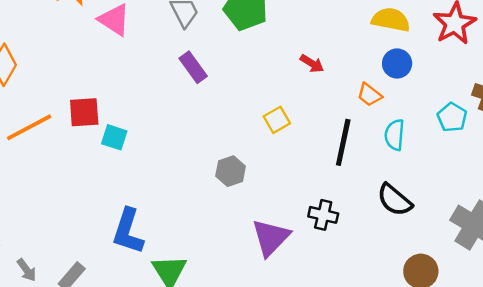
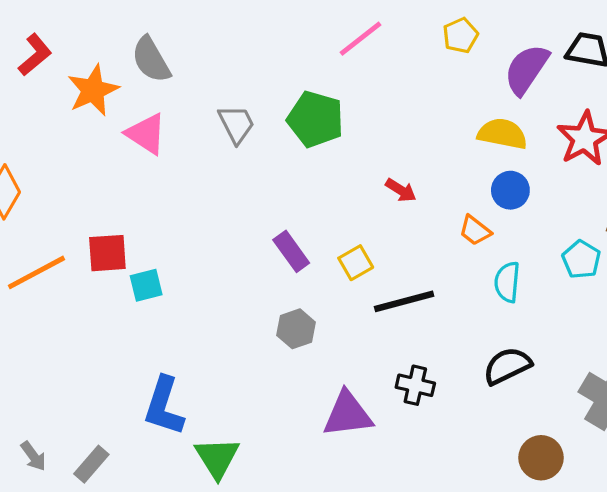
purple rectangle: (193, 67) -> (291, 251), moved
cyan square: (114, 137) -> (146, 285), turned -32
black line: (343, 142) -> (404, 301), moved, turned 63
black semicircle: (395, 200) -> (507, 366), turned 114
purple triangle: (271, 237) -> (348, 414), turned 39

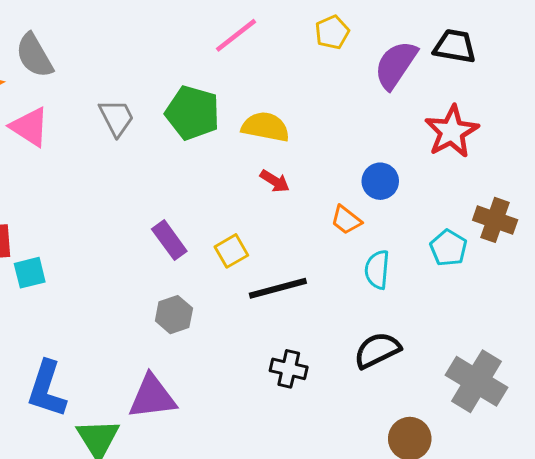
yellow semicircle: (502, 134) -> (265, 127), moved
purple triangle: (348, 414) -> (152, 397), moved

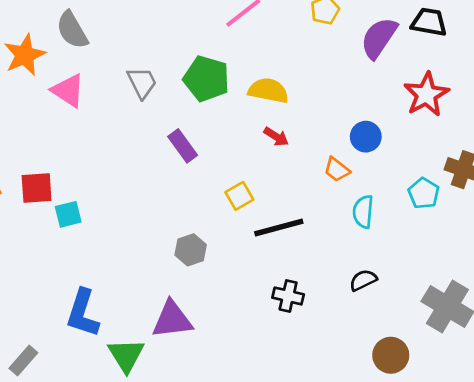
purple rectangle: (169, 240) -> (183, 146), moved
black semicircle: (377, 350) -> (363, 280), size x0.7

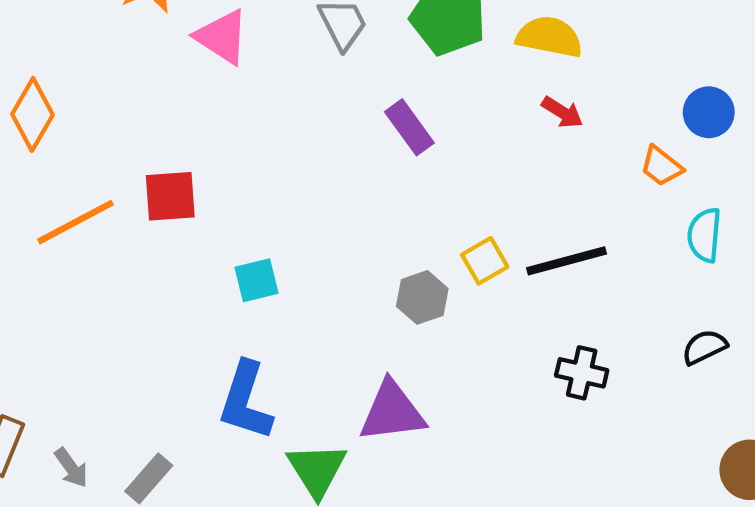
yellow square: (239, 196) -> (485, 261), moved
cyan square: (68, 214) -> (256, 280), moved

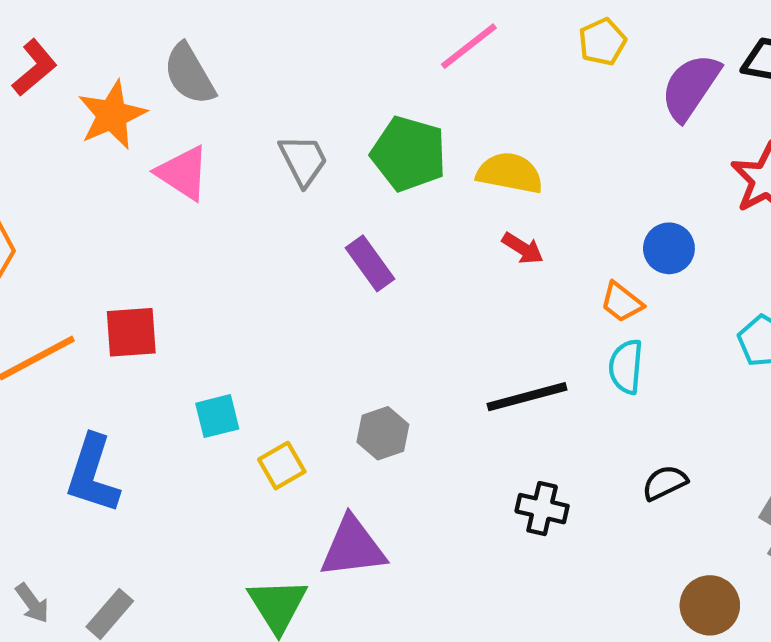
cyan semicircle: (704, 235) -> (626, 367), moved
yellow square: (485, 261) -> (282, 466), moved
blue L-shape: (246, 401) -> (93, 474), moved

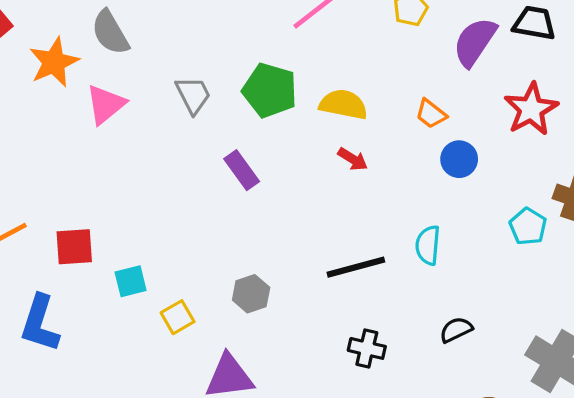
pink triangle: (183, 173) -> (106, 104), turned 48
orange trapezoid: (622, 302) -> (431, 114), moved
red square: (131, 332) -> (74, 247), moved

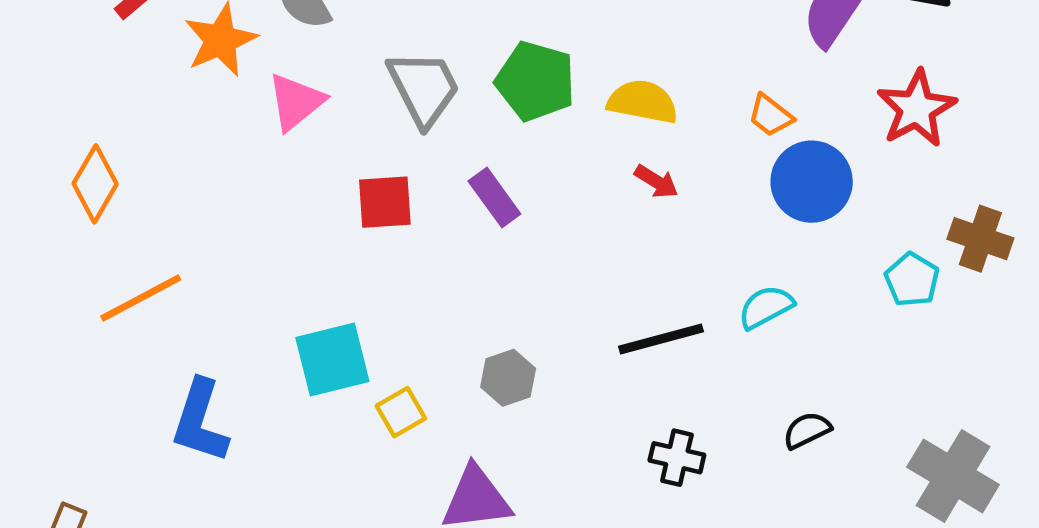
gray trapezoid: (193, 95) -> (424, 88), size x1.4
blue circle: (459, 159) -> (812, 182), size x1.5
cyan semicircle: (428, 245) -> (766, 307), turned 57
red square: (74, 247) -> (385, 202), moved
cyan square: (131, 281) -> (332, 360), size x1.6

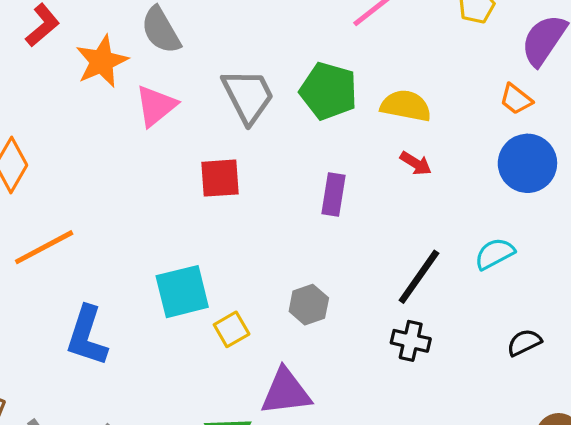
orange trapezoid: (770, 115) -> (516, 99), moved
purple rectangle: (494, 198) -> (333, 195), moved, turned 45
black line: (661, 339) -> (419, 277), turned -40
black cross: (677, 458) -> (411, 341), moved

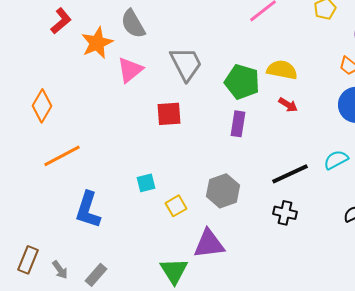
green pentagon: (329, 91) -> (242, 82), moved
black line: (419, 277) -> (290, 174), turned 30
cyan square: (182, 292) -> (146, 183), size x0.6
gray hexagon: (309, 305) -> (223, 191), size x1.4

